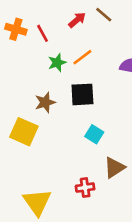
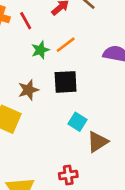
brown triangle: (114, 168) -> (98, 142), moved

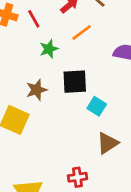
orange line: (66, 45) -> (82, 32), moved
cyan square: (78, 122) -> (97, 106), moved

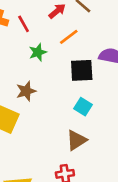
black square: (75, 82) -> (82, 70), moved
brown triangle: (108, 143) -> (77, 140), moved

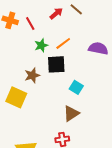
orange line: (69, 37) -> (63, 43), moved
black square: (82, 70) -> (56, 64), moved

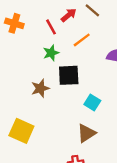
red line: (30, 23) -> (51, 27), moved
orange line: (63, 43) -> (82, 40), moved
yellow square: (16, 97) -> (21, 131), moved

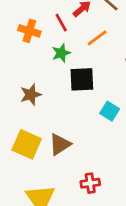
orange cross: (14, 23) -> (29, 31), moved
brown star: (40, 88) -> (31, 95), moved
brown triangle: (86, 133) -> (60, 144), moved

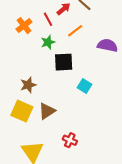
orange cross: (29, 31) -> (24, 26), turned 35
brown star: (31, 95) -> (28, 85), moved
red cross: (90, 183) -> (70, 140), turned 32

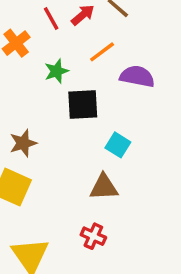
red line: (48, 19) -> (51, 19), moved
purple semicircle: (107, 45) -> (137, 76), moved
brown triangle: (47, 111) -> (104, 187), moved, turned 30

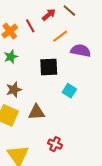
red line: (51, 19) -> (30, 26), moved
green star: (56, 71) -> (11, 57), moved
brown triangle: (104, 187) -> (36, 112), moved

